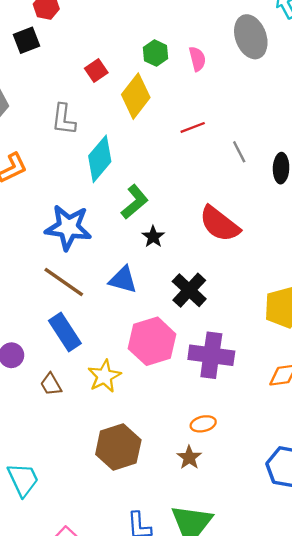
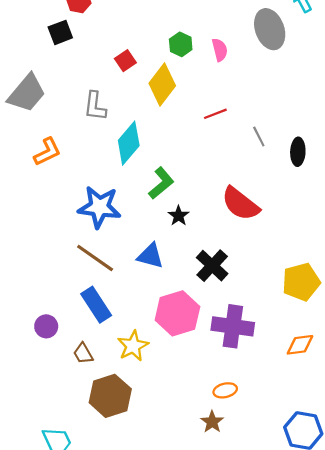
brown hexagon: (118, 447) -> (110, 396), moved

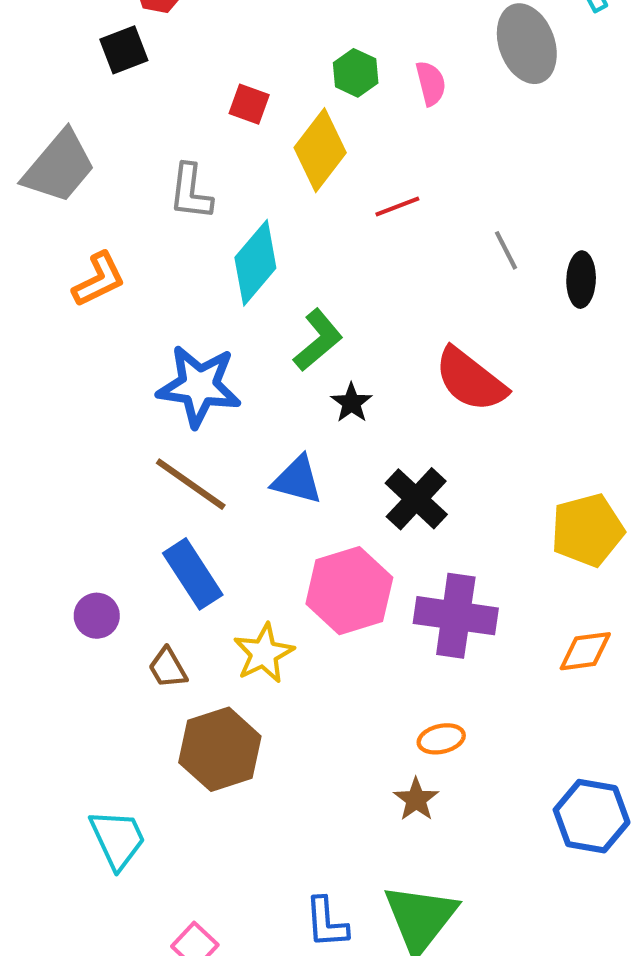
red square: (125, 61) -> (249, 104), turned -36
red line: (215, 114) -> (397, 206), moved

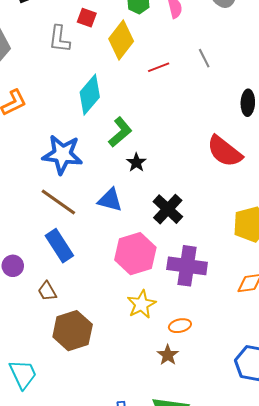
gray L-shape: (191, 192) -> (59, 39), moved
gray line: (506, 250) -> (204, 58), moved
red semicircle: (470, 380) -> (225, 151), moved
yellow star: (264, 653) -> (141, 304), moved

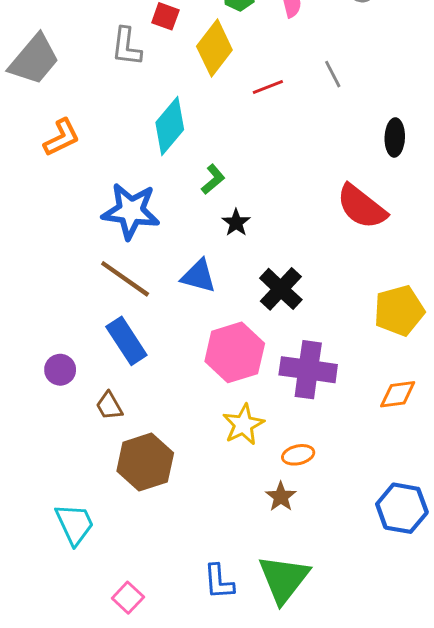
green L-shape: (120, 132) -> (213, 179), size x0.7

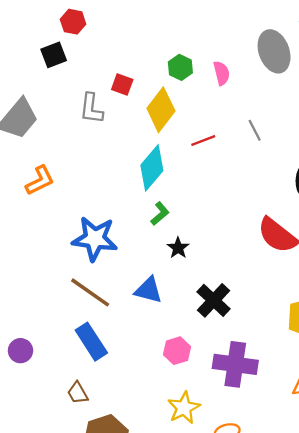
cyan diamond: (170, 126) -> (152, 168), moved
pink hexagon: (235, 352) -> (177, 351), size x0.6
purple circle: (60, 370) -> (20, 351), moved

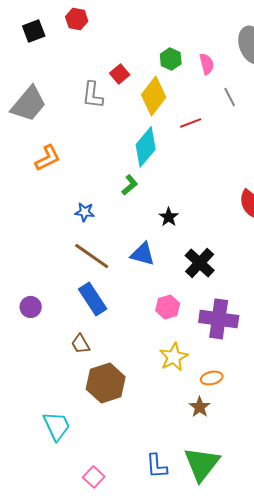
black square: (54, 55) -> (34, 31), moved
red square: (122, 85) -> (120, 74), turned 30
gray line: (255, 130) -> (230, 97), moved
green L-shape: (160, 214) -> (130, 185), moved
blue star: (95, 239) -> (85, 212), moved, size x0.5

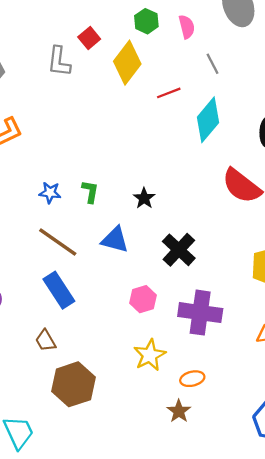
cyan diamond: (146, 147) -> (208, 120), moved
green L-shape: (130, 185) -> (90, 192), moved, turned -40

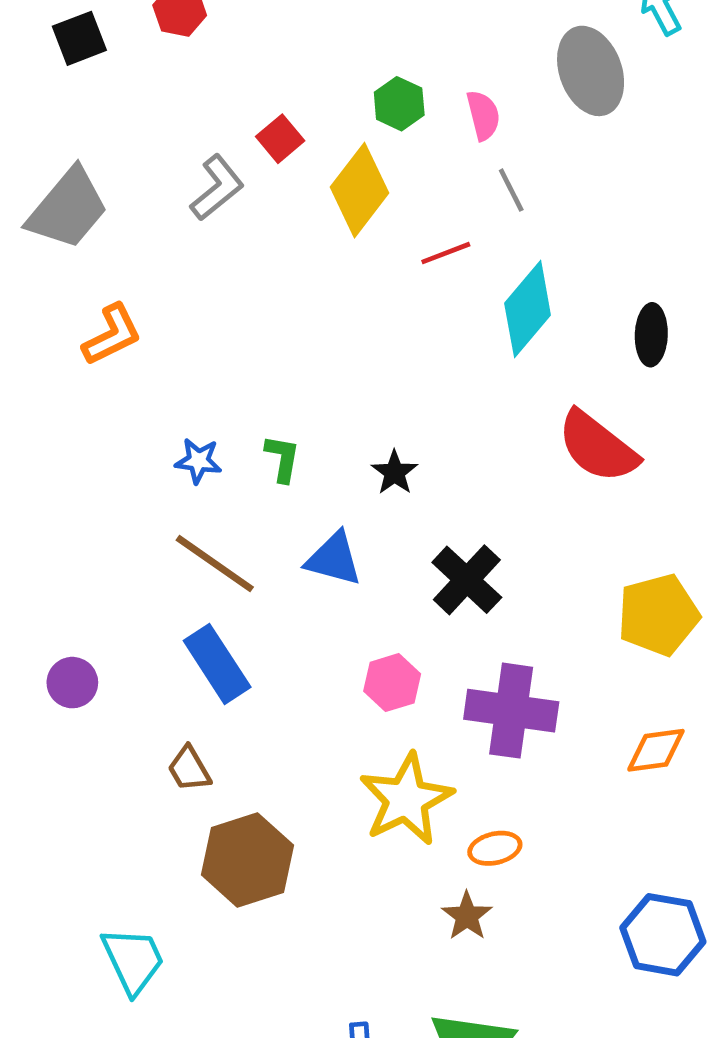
gray L-shape: (59, 62) -> (217, 188), turned -136
gray line: (212, 64) -> (511, 190), moved
yellow star: (150, 355) -> (406, 799), size x1.4

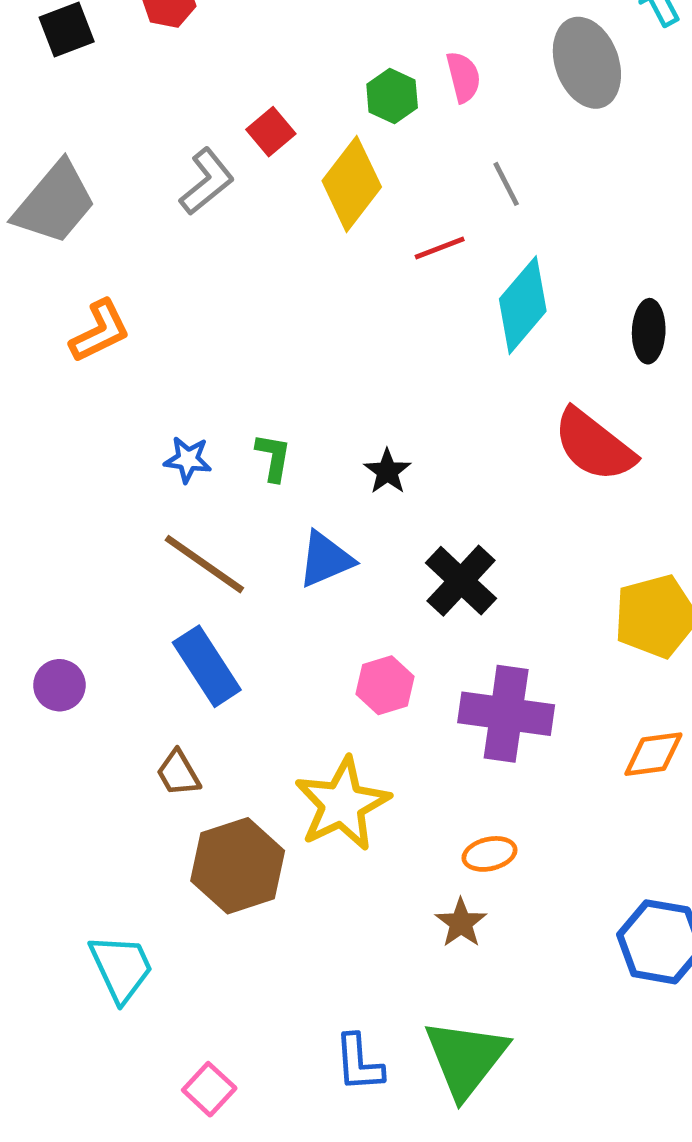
pink semicircle: (483, 115) -> (463, 77), moved
blue triangle: (334, 559) -> (326, 559), turned -38
yellow star: (406, 799) -> (342, 804), moved

